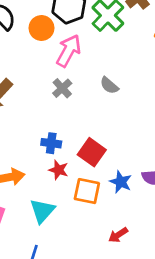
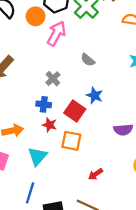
gray cross: (62, 88) -> (53, 79), moved
blue star: (121, 182) -> (95, 95), moved

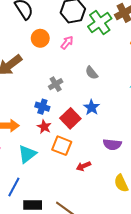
orange circle: (36, 16) -> (40, 38), moved
pink arrow: (56, 34) -> (67, 43), size x0.6
red arrow: (96, 174) -> (83, 166), moved

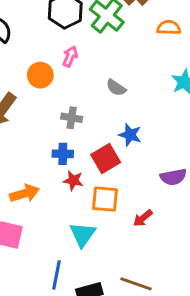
orange circle: (40, 38) -> (40, 75), moved
gray cross: (56, 84) -> (72, 118), turned -32
red square: (70, 118) -> (106, 158), turned 30
cyan triangle: (27, 154) -> (83, 234), moved

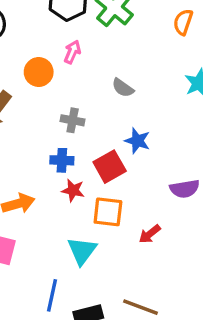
orange semicircle: (169, 28) -> (183, 22), turned -75

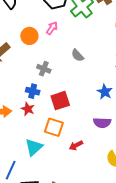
blue star: (137, 141) -> (105, 92), moved
red star: (73, 190) -> (28, 109), moved

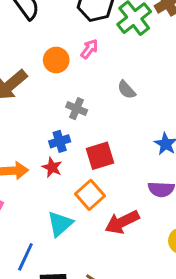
blue cross: (33, 91) -> (60, 141), turned -32
orange square: (54, 127) -> (90, 195), turned 30
red arrow: (76, 145) -> (122, 222), size x1.6

